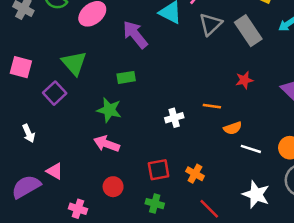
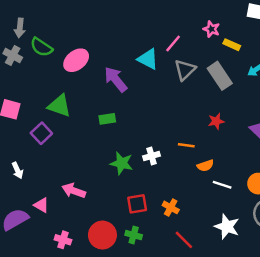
green triangle: (74, 63) -> (59, 106), turned -30
green star: (109, 110) -> (122, 163), moved
pink arrow: (107, 144) -> (74, 191), moved
red circle: (113, 187) -> (102, 235), moved, size x1.5

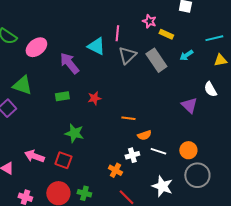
pink line: (173, 43) -> (117, 33), turned -35
red star: (216, 121) -> (94, 98), moved
white cross: (152, 156) -> (132, 155), moved
red square: (137, 204) -> (63, 160), moved, turned 30

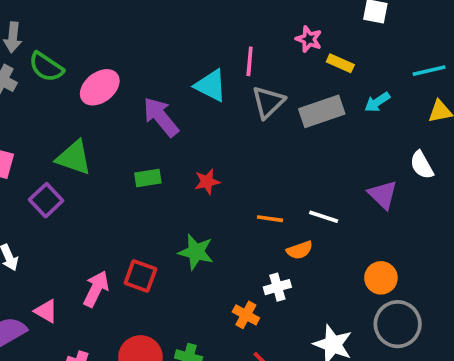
gray rectangle: (156, 60) -> (322, 111), turned -75
green star: (74, 133) -> (196, 252), moved
white line: (158, 151) -> (324, 217), moved
pink arrow: (34, 156) -> (96, 289), turned 96
red square: (63, 160) -> (140, 276), moved

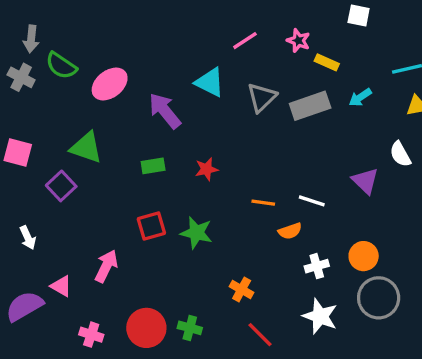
pink line: (250, 61) -> (245, 41), moved, turned 52
red square: (140, 276) -> (151, 226), moved, turned -36
white cross: (277, 287) -> (317, 266), moved

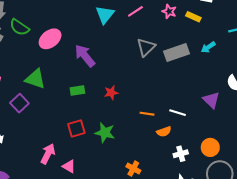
yellow rectangle: (327, 62) -> (193, 17), moved
cyan triangle: (210, 82) -> (105, 15), moved, turned 42
pink triangle: (61, 286) -> (69, 166), moved

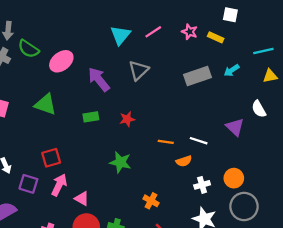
gray triangle: (146, 47) -> (139, 70), moved
purple square: (19, 103) -> (28, 184), moved, turned -30
red square: (76, 128) -> (51, 158), moved

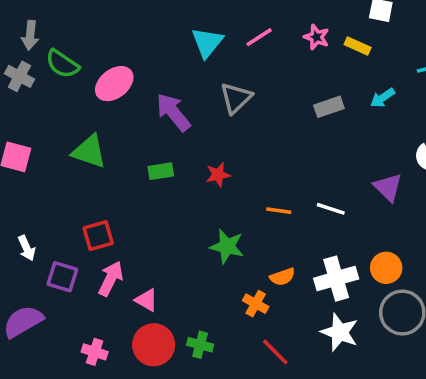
gray rectangle: (198, 76) -> (329, 107), size x0.7
orange semicircle: (184, 161) -> (282, 277), moved
green star: (120, 162) -> (227, 246), moved
white cross: (202, 185) -> (336, 279), size x1.6

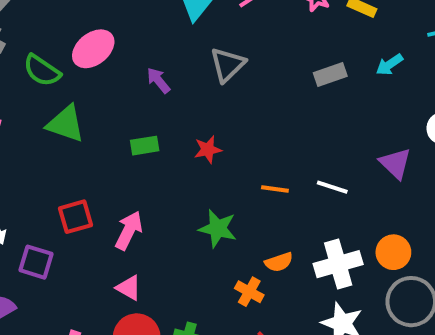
green semicircle: (62, 64) -> (42, 71), moved
purple arrow: (173, 112) -> (158, 80), size x0.6
pink arrow: (111, 279) -> (129, 230), moved

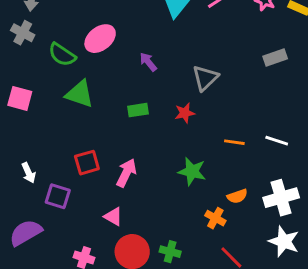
gray triangle: (228, 65) -> (205, 78), moved
pink triangle: (129, 288) -> (113, 217), moved

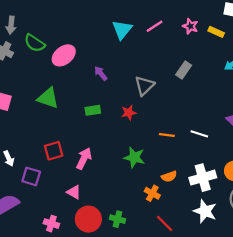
green semicircle: (62, 55) -> (35, 43), moved
gray rectangle: (275, 58) -> (184, 70), moved, turned -36

